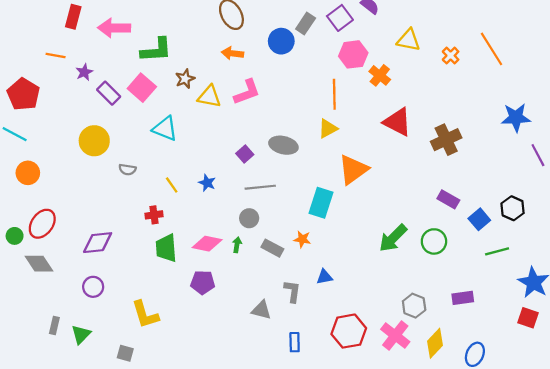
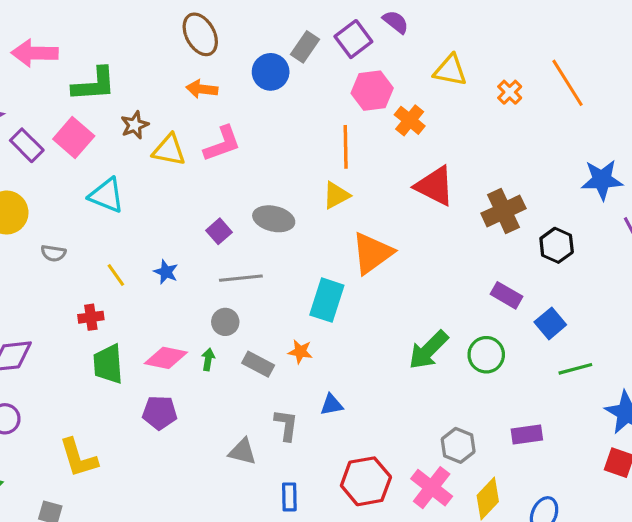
black hexagon: (513, 208) -> (557, 245), moved

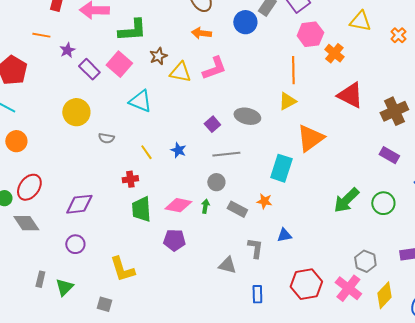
purple rectangle: (507, 295) -> (389, 155), moved

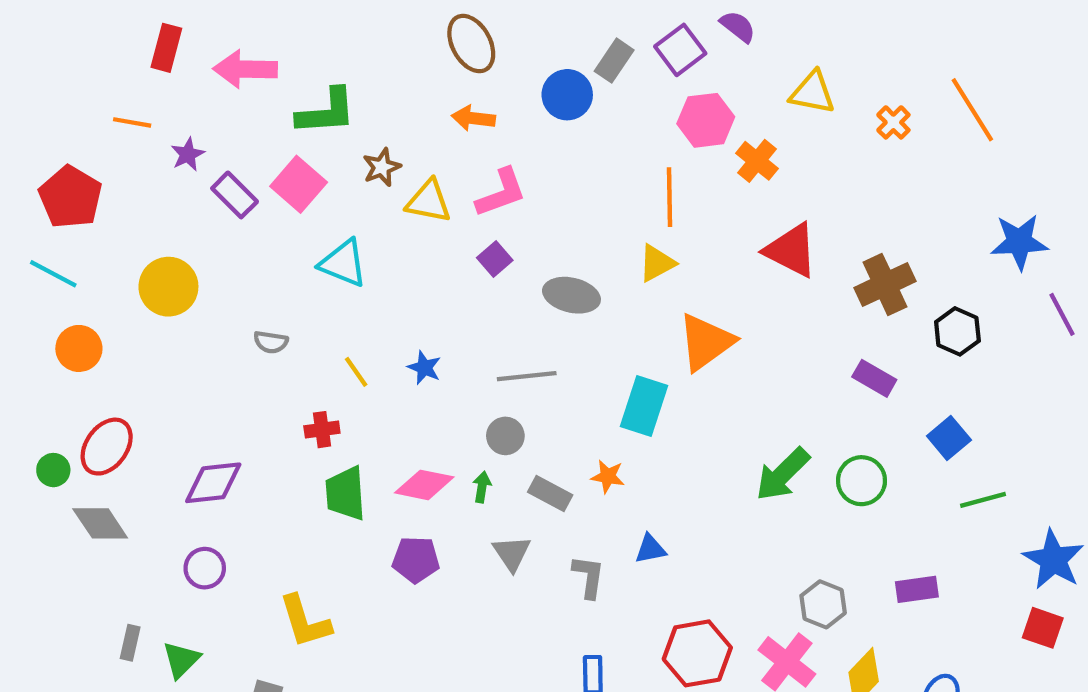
yellow circle: (76, 112) -> (168, 287), moved
purple square: (212, 124) -> (495, 259), moved
gray triangle: (227, 265) -> (512, 553), moved, turned 42

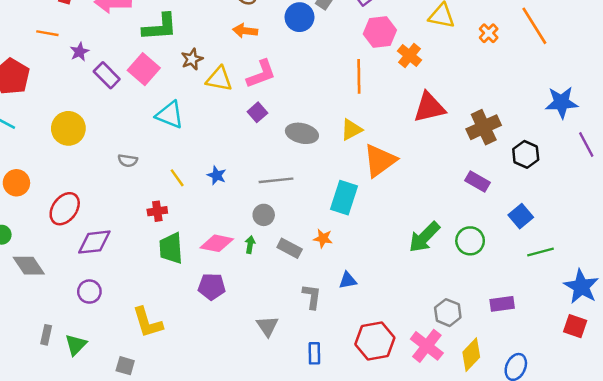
red triangle: (791, 250) -> (429, 107), turned -40
yellow triangle: (657, 263) -> (351, 130), moved
orange circle: (79, 348) -> (16, 183), moved
red ellipse: (107, 447) -> (65, 209), moved
gray triangle: (512, 553) -> (267, 326), moved

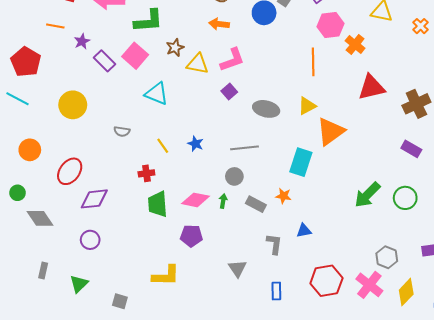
yellow L-shape: (147, 322) -> (166, 276), moved, turned -72
gray rectangle: (46, 335) -> (43, 271), moved

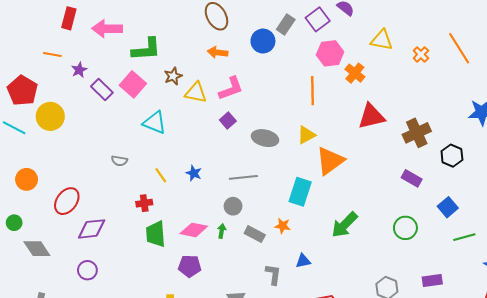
yellow circle: (73, 105) -> (50, 116), moved
green arrow: (367, 195) -> (345, 225), moved

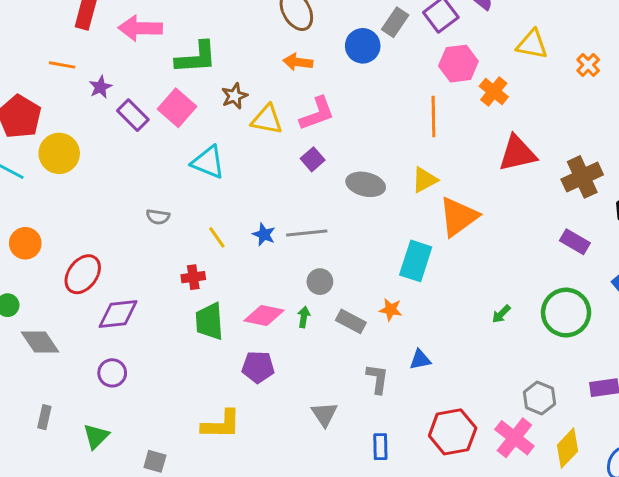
gray line: (243, 177) -> (307, 233), moved
green arrow: (345, 225) -> (501, 314), moved, size x0.5
green circle: (405, 228) -> (566, 313), size x1.4

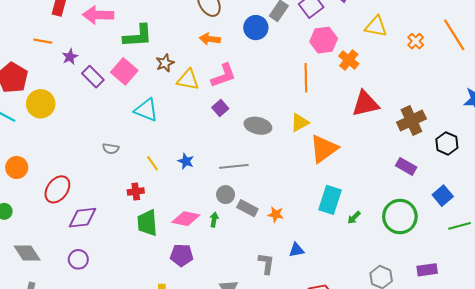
gray line: (307, 233) -> (234, 166), moved
cyan rectangle: (416, 261) -> (330, 200), moved
gray rectangle: (351, 321) -> (247, 208), moved
gray diamond: (40, 342) -> (27, 253), moved

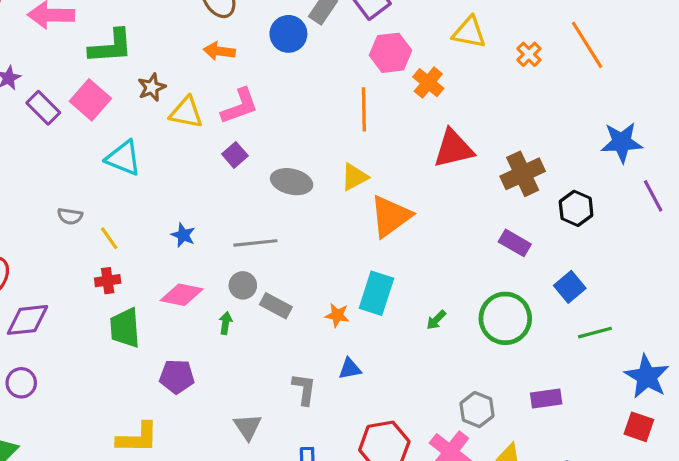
yellow line: (152, 163) -> (109, 238), moved
cyan rectangle: (330, 200) -> (376, 293), moved
orange star: (276, 214) -> (337, 315), moved
pink diamond: (186, 219) -> (182, 295), moved

